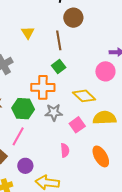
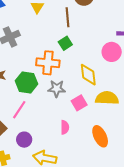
yellow diamond: (84, 96) -> (88, 75), turned 35

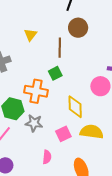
gray star: (57, 89) -> (34, 123), moved

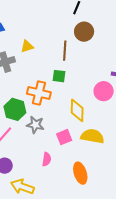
yellow triangle: (31, 35) -> (27, 46), moved, turned 32
green square: (55, 73) -> (59, 76), turned 32

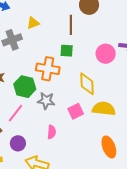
pink circle: (104, 91) -> (106, 54), moved
pink semicircle: (47, 159) -> (52, 132), moved
orange ellipse: (80, 173) -> (109, 147), moved

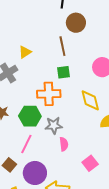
pink square: (76, 111) -> (90, 163), moved
pink semicircle: (52, 132) -> (64, 144), moved
purple circle: (18, 143) -> (35, 173), size x1.5

